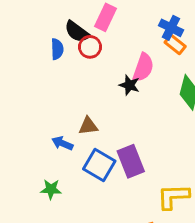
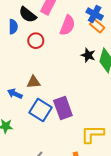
red circle: (90, 47) -> (36, 41), moved
pink semicircle: (143, 67) -> (67, 25), moved
black star: (129, 85) -> (88, 55), moved

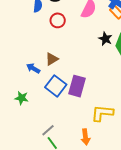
brown triangle: (34, 82) -> (52, 59), turned -32
purple rectangle: (63, 108) -> (77, 86), turned 30

